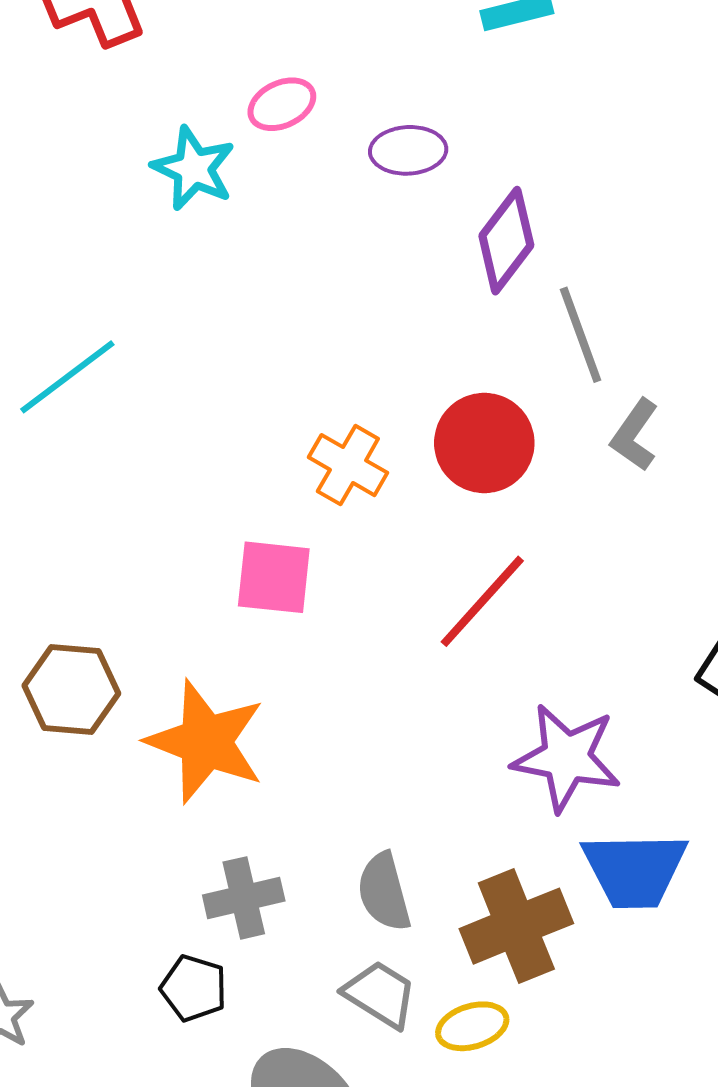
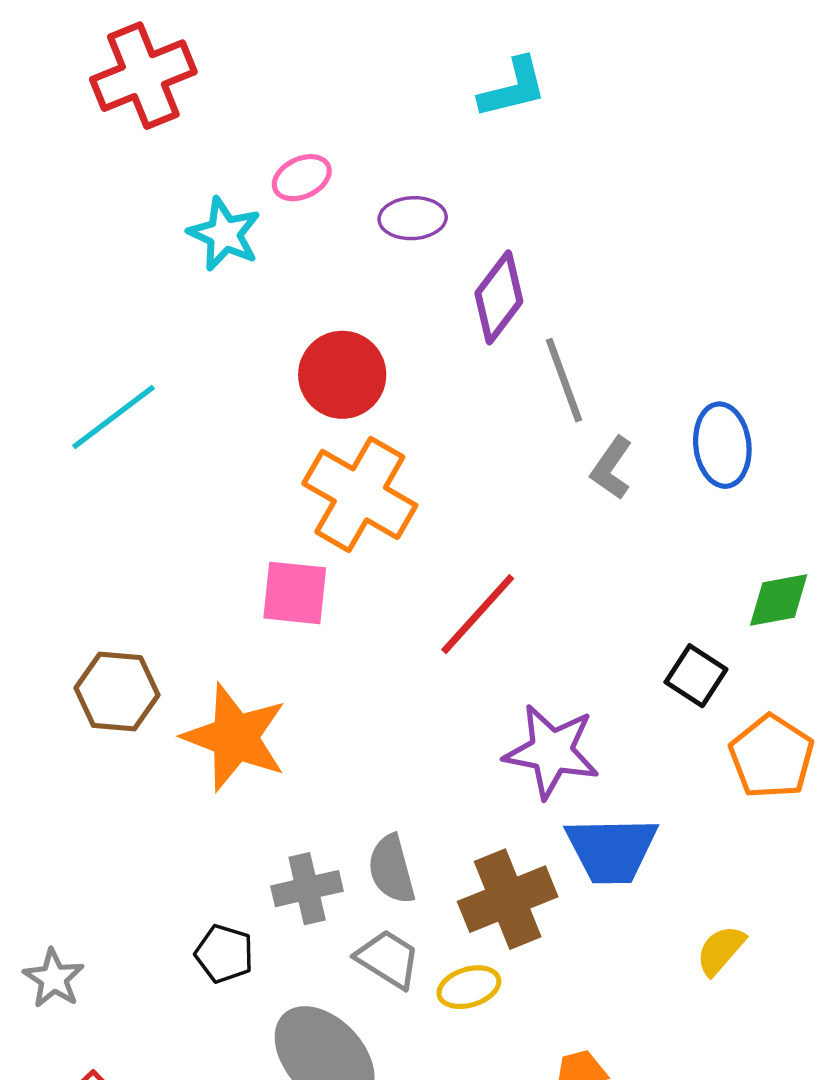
red circle: (484, 443) -> (342, 375), moved
orange cross: (348, 465) -> (360, 494), size x1.6
gray cross: (244, 898) -> (307, 889), moved

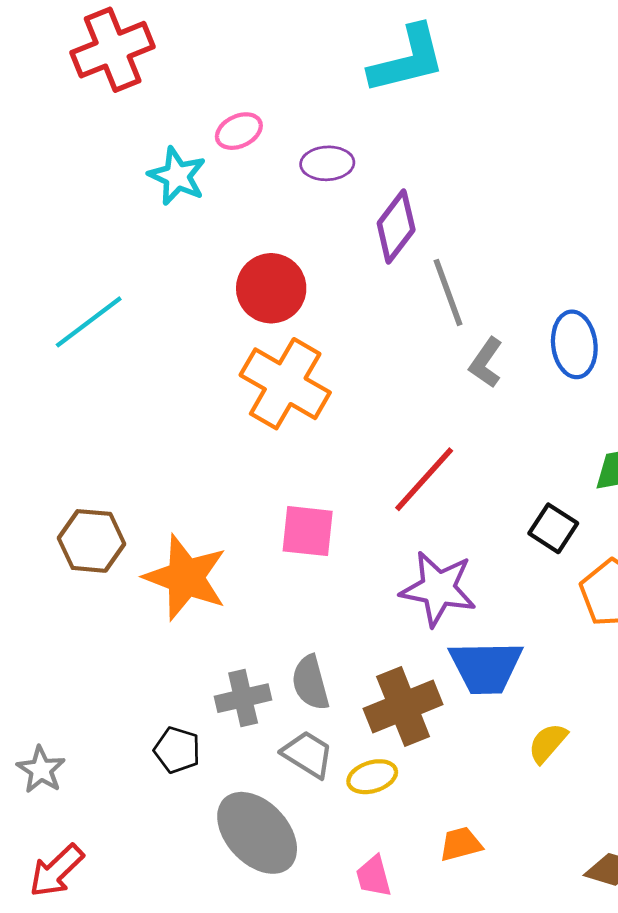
cyan L-shape: (513, 88) -> (407, 60), size x1.4
pink square: (295, 593) -> (308, 531), moved
red line: (478, 614) -> (424, 479), moved
yellow semicircle: (721, 950) -> (548, 743), moved

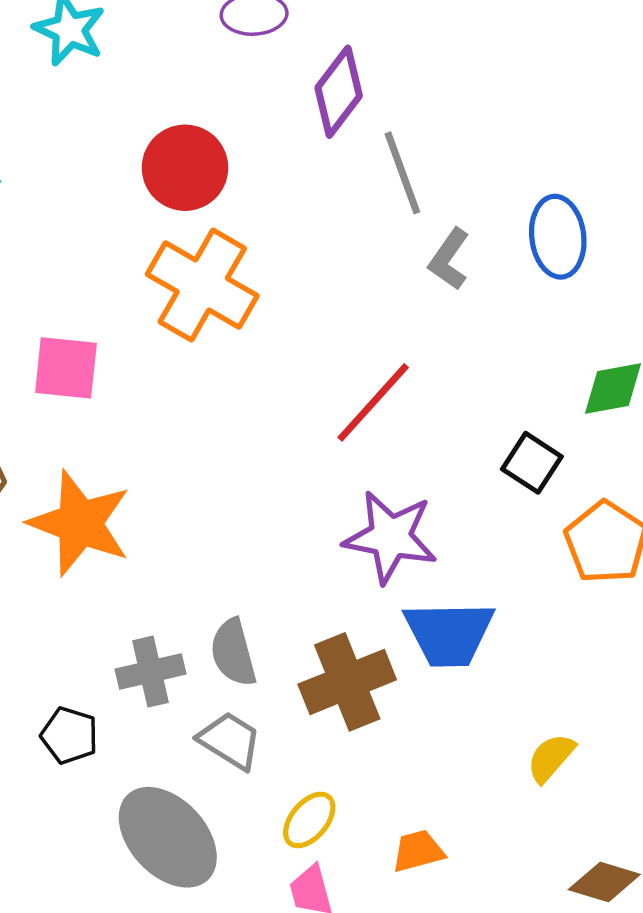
pink square: (308, 531) -> (66, 368), moved
yellow semicircle: (548, 743) -> (551, 758), moved
yellow ellipse: (372, 777) -> (309, 820), moved, turned -33

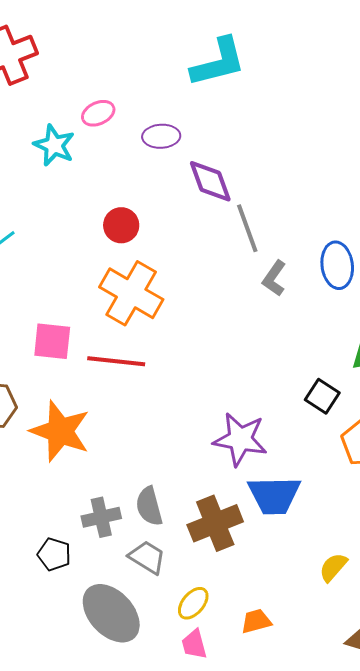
purple diamond: (339, 92) -> (210, 181), turned -57
red circle: (185, 168) -> (121, 225), size x0.7
red line: (373, 402) -> (116, 361), moved, turned 54

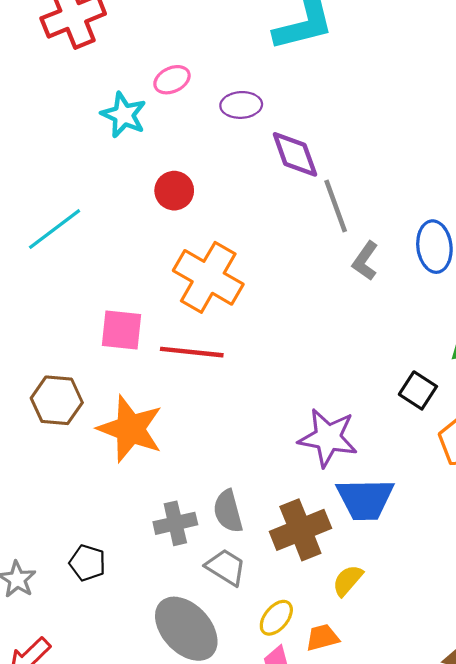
red circle: (121, 225) -> (174, 191), moved
black pentagon: (54, 554) -> (87, 563), moved
yellow semicircle: (333, 567) -> (348, 580), moved
orange trapezoid: (256, 621) -> (322, 637), moved

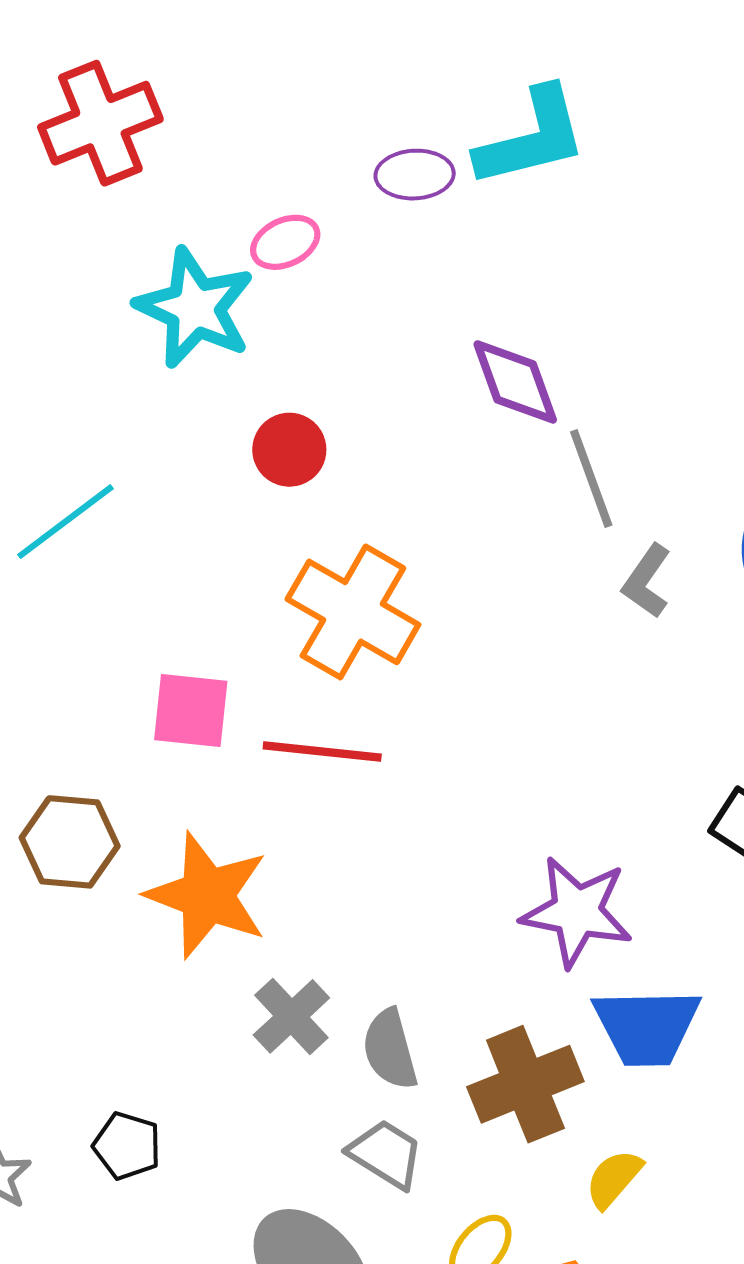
purple ellipse: (241, 105) -> (415, 175), moved
cyan star: (124, 115) -> (195, 308), size x1.4
gray cross: (175, 523) -> (291, 1016), moved, turned -30

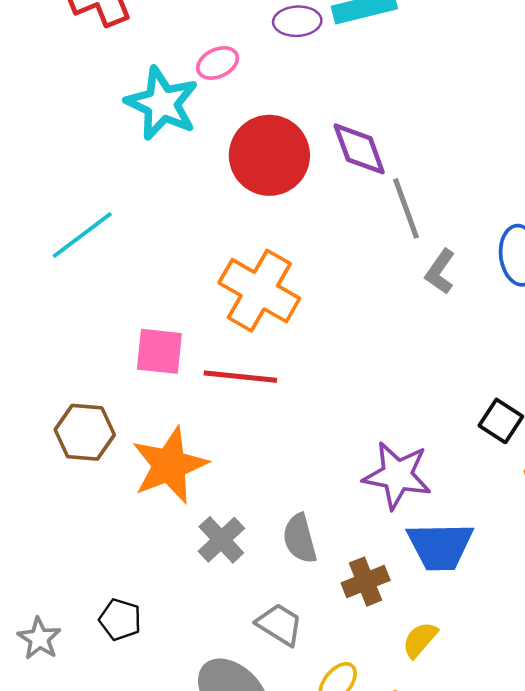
red circle: (289, 450) -> (269, 155), moved, size x1.8
orange star: (207, 895) -> (169, 465), turned 30
gray semicircle: (390, 1049) -> (300, 539), moved
brown cross: (525, 1084) -> (366, 582), size x0.7

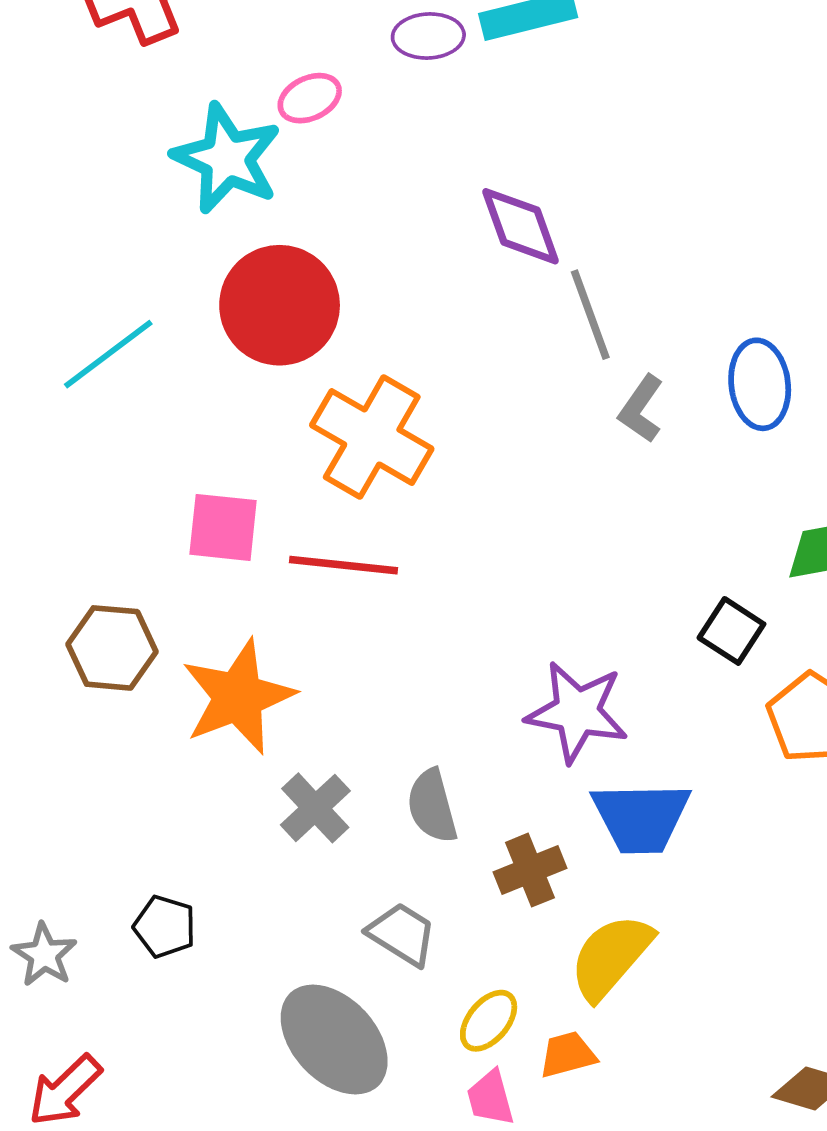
red circle: (269, 155) -> (280, 305), moved
yellow semicircle: (420, 640) -> (611, 957), size x1.6

